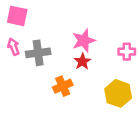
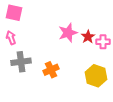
gray cross: (38, 53) -> (21, 62), moved
red star: (82, 61) -> (88, 37), moved

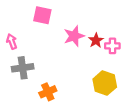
pink square: (14, 13) -> (42, 15), moved
orange cross: (51, 70) -> (48, 92), moved

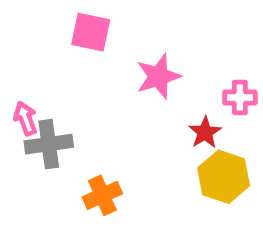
red star: (96, 40) -> (205, 132), moved
pink arrow: (12, 42) -> (25, 118), moved

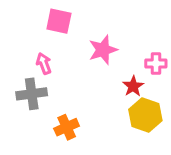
pink arrow: (25, 118) -> (44, 63), moved

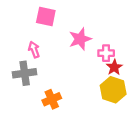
pink cross: (156, 63) -> (106, 53), moved
red star: (133, 86) -> (114, 67), moved

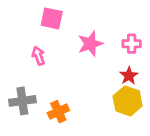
pink cross: (106, 53) -> (132, 44), moved
gray cross: (25, 73) -> (22, 101), moved

